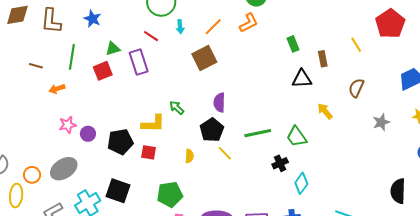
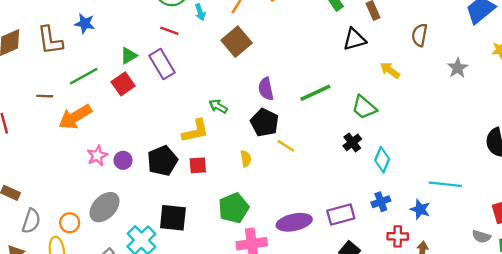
blue star: (92, 19) -> (85, 24), moved
green line: (72, 57) -> (84, 76), turned 65
orange arrow: (57, 89) -> (75, 117), size x1.8
green line: (258, 133) -> (315, 93), moved

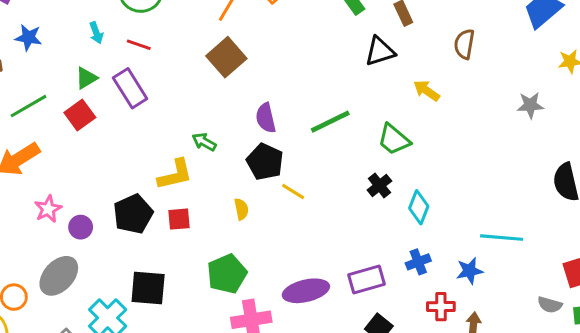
cyan arrow: (200, 12) -> (96, 33), moved
gray star: (458, 68) -> (530, 105), moved, turned 30
purple circle: (123, 160) -> (81, 227), moved
blue star: (420, 209) -> (470, 271), turned -30

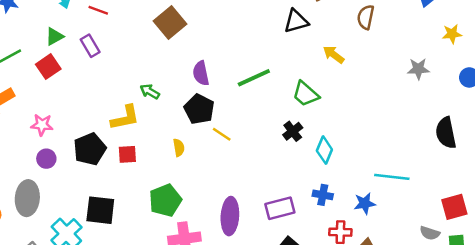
purple rectangle: (130, 88) -> (90, 46), size x0.7
pink star: (48, 209) -> (42, 125), moved, turned 30
blue cross: (418, 262) -> (323, 195), turned 30
gray ellipse: (59, 276) -> (27, 198), turned -40
purple ellipse: (306, 291) -> (230, 216), turned -75

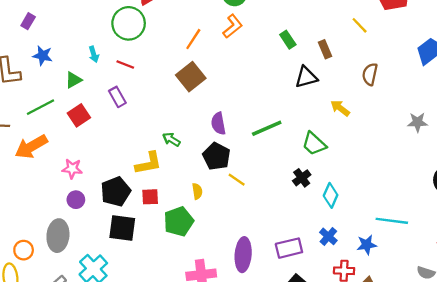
green triangle: (54, 36) -> (73, 80), moved
blue cross: (323, 195) -> (328, 236), turned 30
green pentagon: (165, 200) -> (179, 221), moved
black square: (100, 210) -> (122, 228), moved

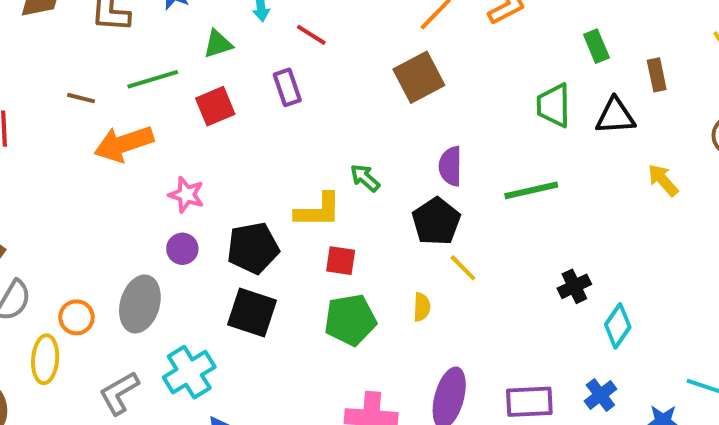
green trapezoid: (314, 144) -> (554, 105), moved, turned 36
yellow semicircle: (197, 191) -> (422, 307), moved
red square: (150, 197) -> (341, 261), moved

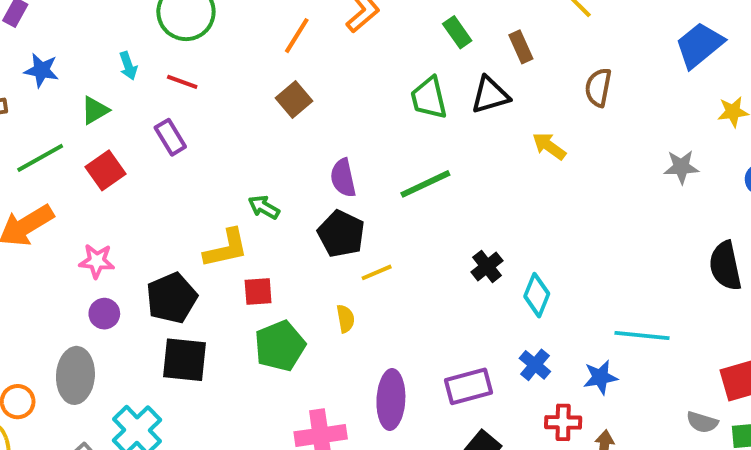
brown square: (419, 77) -> (294, 99), size x0.7
yellow line: (463, 268) -> (377, 272), turned -56

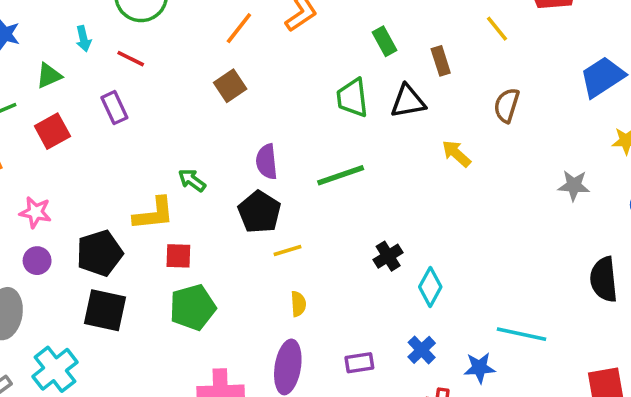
yellow semicircle: (345, 319) -> (298, 304), moved
purple rectangle: (468, 386) -> (359, 363), size x0.7

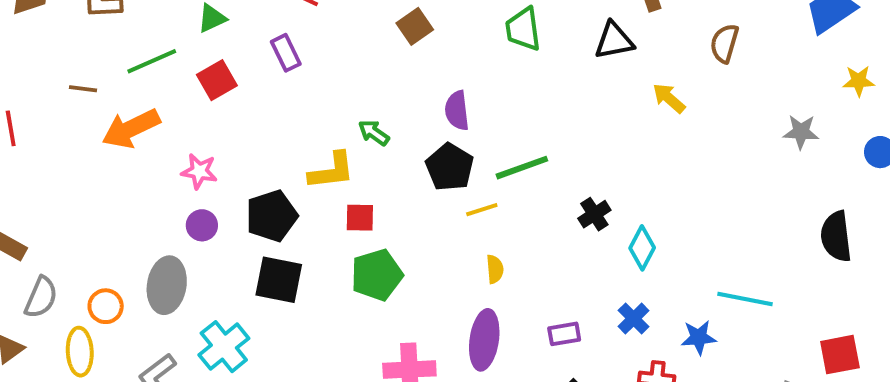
green trapezoid: (352, 98) -> (523, 29), moved
green line: (341, 175) -> (522, 168), moved

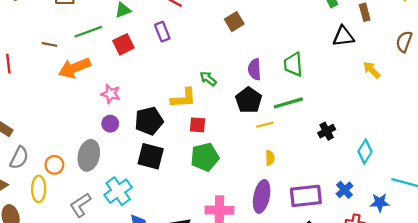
green trapezoid: (523, 29) -> (293, 64), moved
cyan diamond: (642, 248) -> (365, 152), moved
purple rectangle: (564, 334) -> (306, 196), size x1.8

